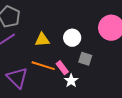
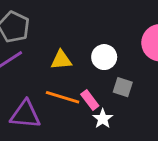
purple triangle: (17, 78) -> (25, 114), turned -40

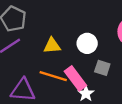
pink rectangle: (90, 100) -> (75, 78), size x1.5

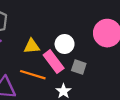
pink rectangle: (75, 78) -> (54, 62), moved

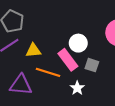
yellow triangle: (32, 46) -> (33, 50), moved

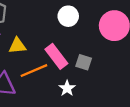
white circle: (78, 43) -> (68, 16), moved
orange line: (48, 72) -> (34, 71), turned -40

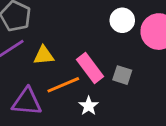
white circle: (68, 16) -> (122, 20), moved
white star: (67, 88) -> (89, 106), moved

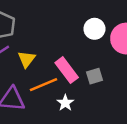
yellow triangle: (44, 55) -> (27, 59), turned -48
gray square: (122, 75) -> (94, 76), turned -35

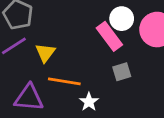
pink rectangle: (67, 70) -> (109, 36), moved
orange line: (43, 85) -> (64, 81), turned 32

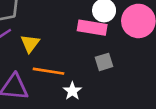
pink rectangle: (109, 36) -> (92, 28), turned -44

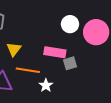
pink rectangle: (92, 28) -> (55, 52), moved

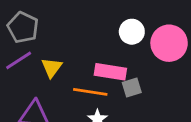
orange line: (28, 70) -> (90, 92), moved

